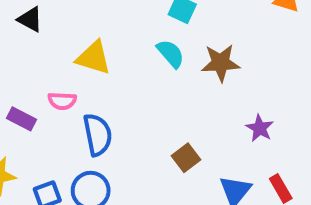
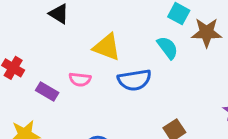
brown star: (221, 63) -> (207, 32), moved
blue semicircle: (98, 135) -> (134, 80), moved, turned 88

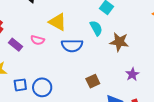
brown star: (207, 32) -> (119, 42), moved

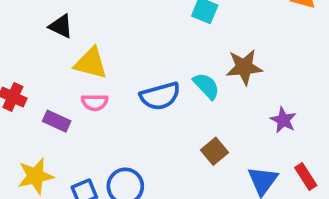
yellow triangle: (58, 22) -> (91, 63), moved
cyan semicircle: (96, 28) -> (206, 86), moved

